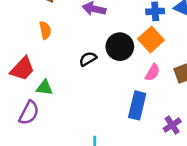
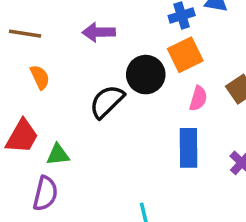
orange square: (151, 40) -> (185, 55), turned 30
black semicircle: (88, 59) -> (107, 102), size x1.5

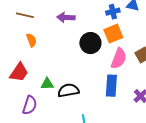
pink semicircle: (198, 98) -> (119, 58), size x1.5
black semicircle: (107, 102) -> (68, 90), moved, turned 30
green triangle: (58, 155) -> (47, 84), moved

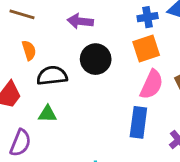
black circle: (90, 43) -> (96, 59), moved
black semicircle: (68, 90) -> (52, 76), moved

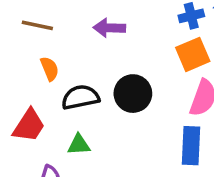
black circle: (96, 59) -> (133, 94), moved

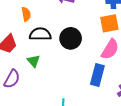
green triangle: (79, 145) -> (34, 61), turned 40

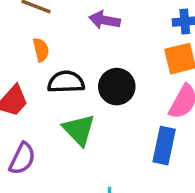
green triangle: (34, 61) -> (79, 130), moved, size x1.5

